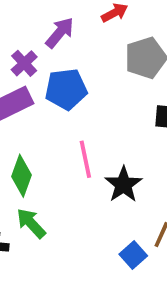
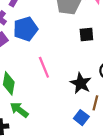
black star: (123, 184) -> (81, 83), moved

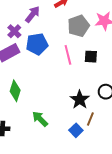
pink line: (44, 67) -> (68, 55), moved
green arrow: (19, 110) -> (40, 119), moved

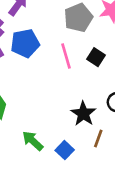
black square: (91, 57) -> (96, 57), turned 32
blue square: (76, 130) -> (65, 150), moved

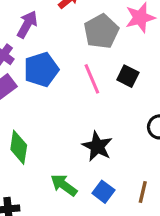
black star: (83, 114) -> (97, 146), moved
brown line: (98, 138) -> (143, 192), moved

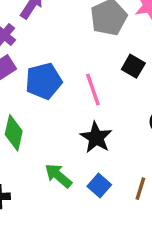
blue pentagon: (41, 70) -> (44, 81), moved
pink line: (92, 79) -> (93, 89), moved

